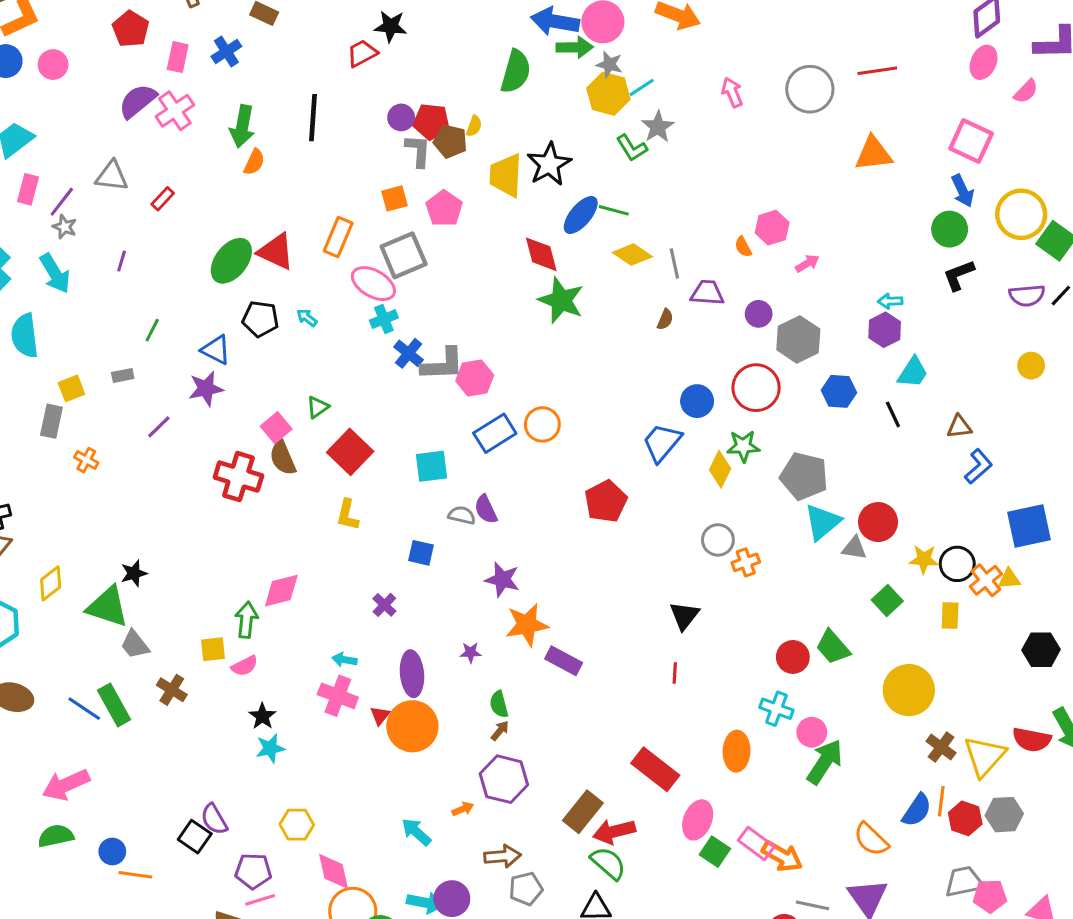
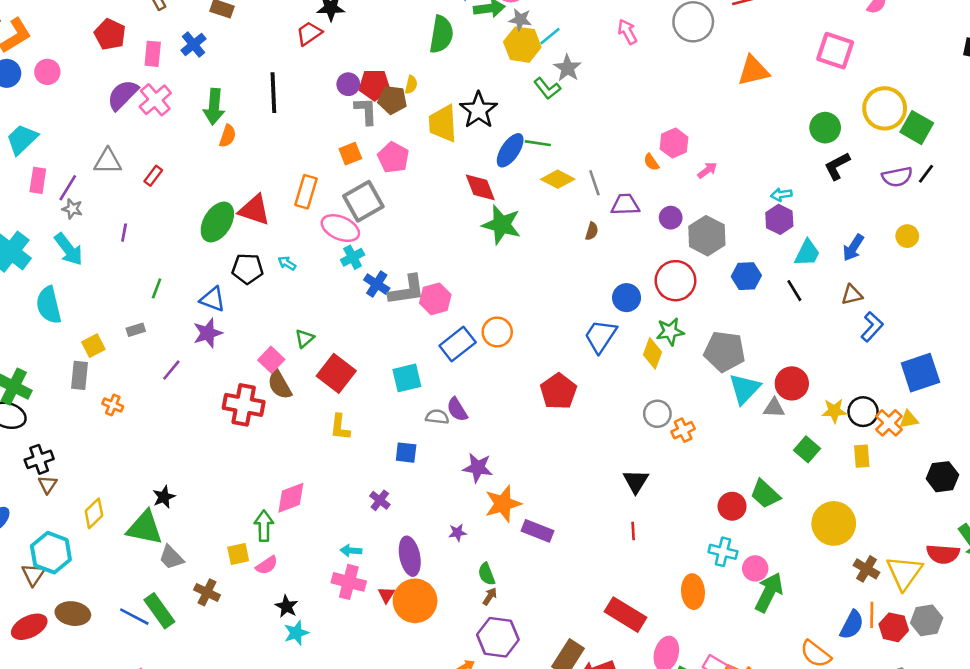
blue arrow: (963, 191) -> (853, 248), moved, turned 64

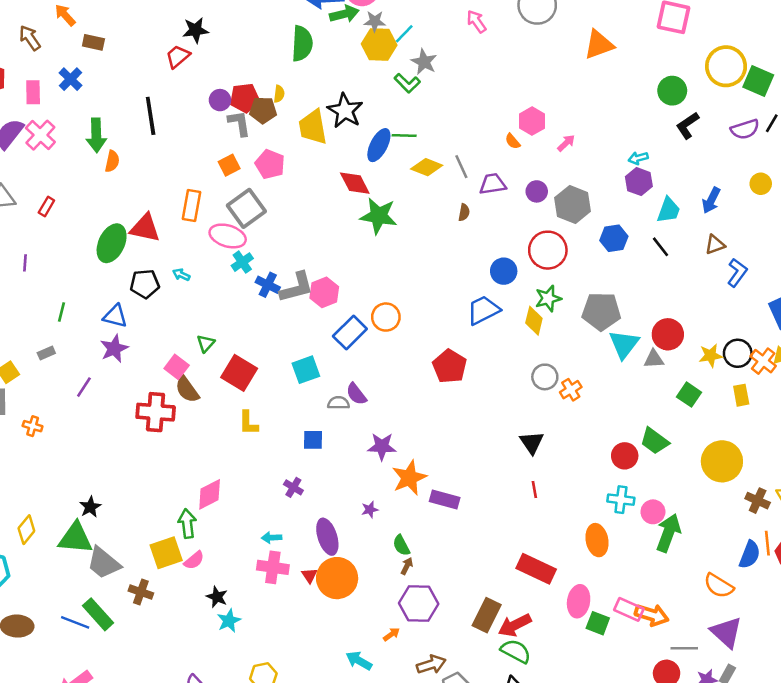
blue trapezoid: (601, 336) -> (483, 310), turned 36
yellow square: (238, 554) -> (166, 553), size x1.5
gray trapezoid: (171, 557) -> (104, 563), size x1.4

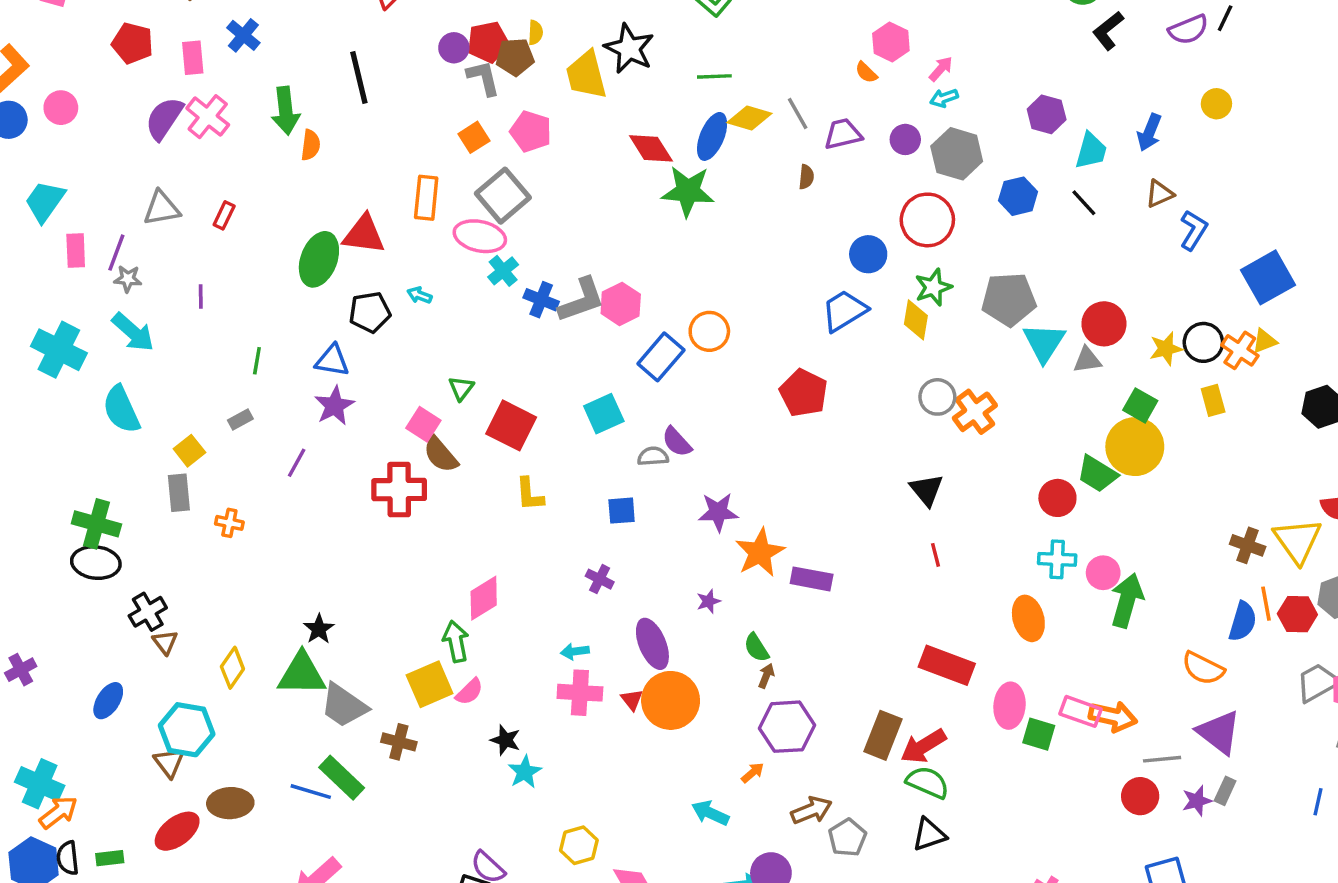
blue ellipse: (379, 145) -> (712, 136), moved
cyan arrow: (638, 158) -> (944, 98), moved
orange cross: (571, 390) -> (975, 412), size x1.4
yellow circle: (722, 461) -> (1135, 447), moved

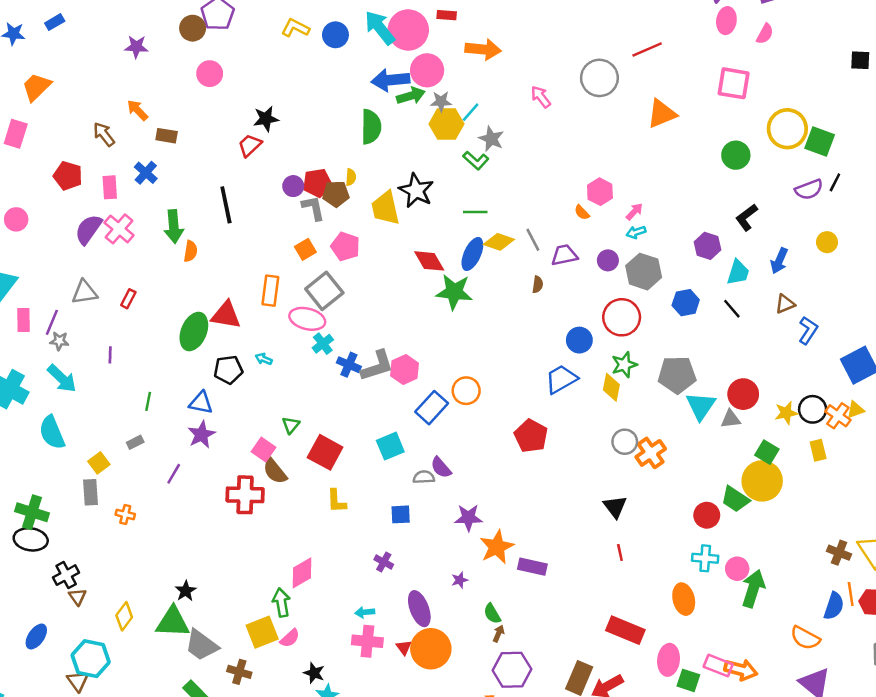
black L-shape: (1108, 31) -> (747, 217), moved

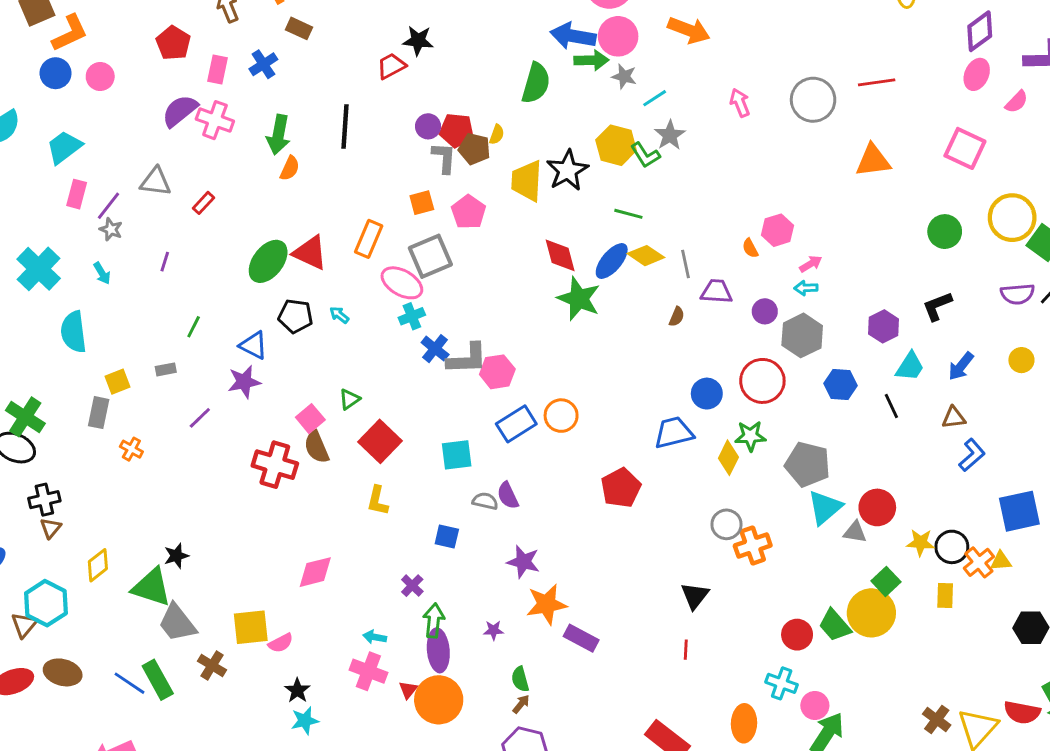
yellow hexagon: (446, 124) -> (616, 145), moved
pink cross: (119, 229) -> (215, 120), turned -36
cyan arrow: (62, 379) -> (102, 273), size x0.6
green arrow: (281, 603) -> (434, 621), moved

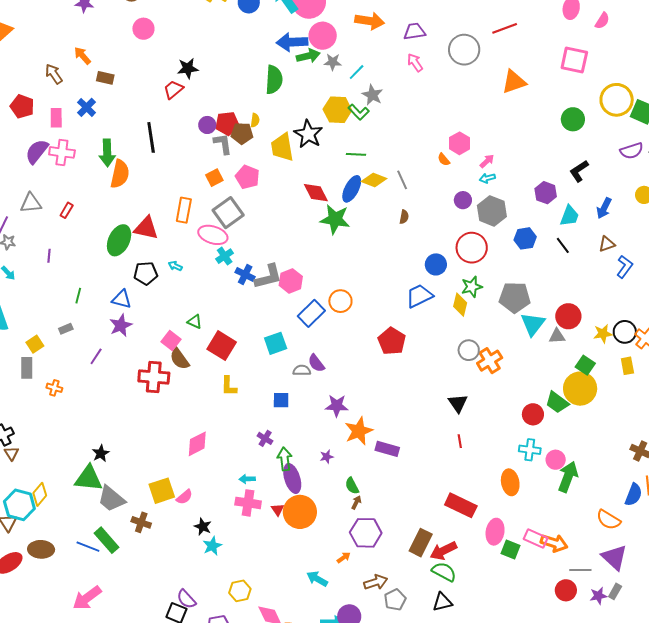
orange semicircle: (290, 168) -> (120, 174), size x1.6
purple trapezoid: (717, 292) -> (415, 31), moved
green triangle: (349, 399) -> (195, 322), turned -49
yellow diamond: (98, 565) -> (40, 494), moved

